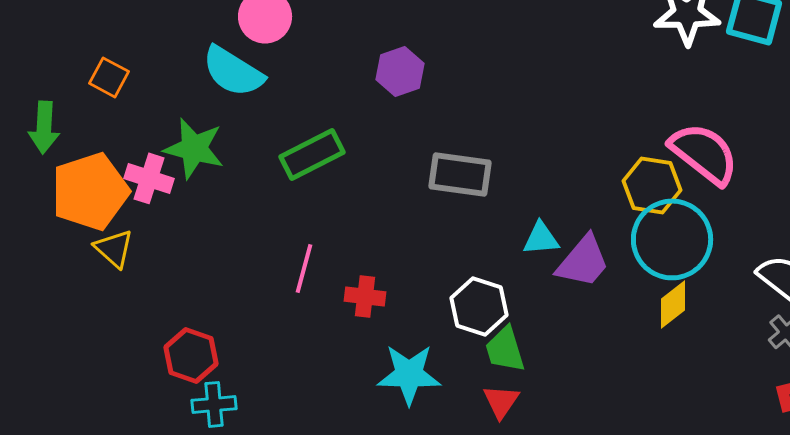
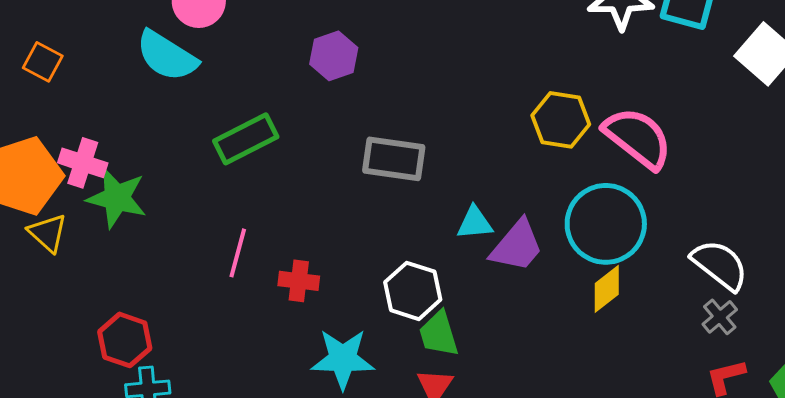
green star: (194, 148) -> (117, 198), moved
yellow hexagon: (652, 185) -> (561, 120), moved

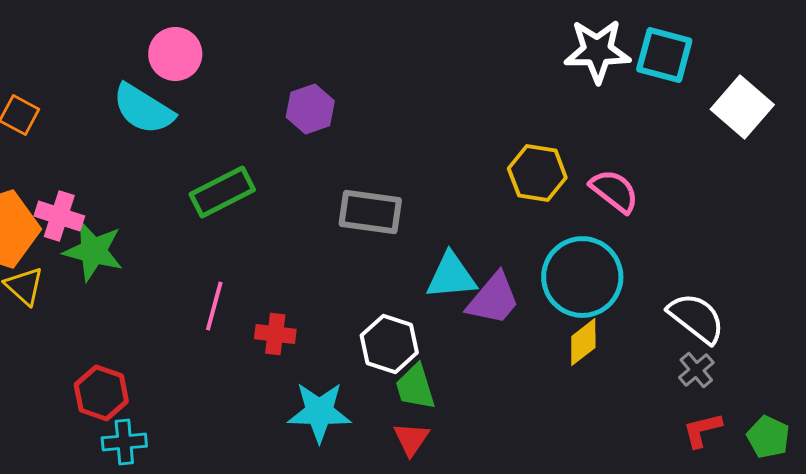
pink semicircle: (638, 138) -> (614, 191), size x0.7
cyan triangle: (475, 223) -> (451, 276), size x1.4

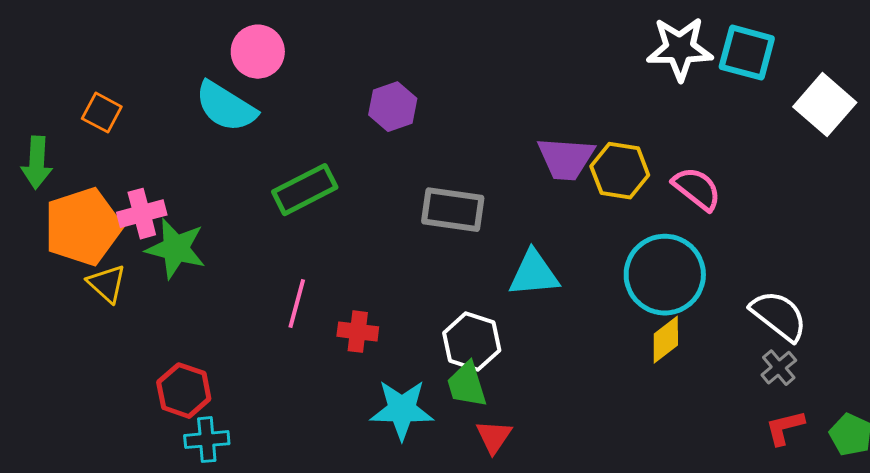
pink cross: (59, 216) -> (142, 214), turned -33
purple trapezoid: (493, 299) -> (566, 159), moved, turned 54
green trapezoid: (415, 387) -> (467, 385), moved

